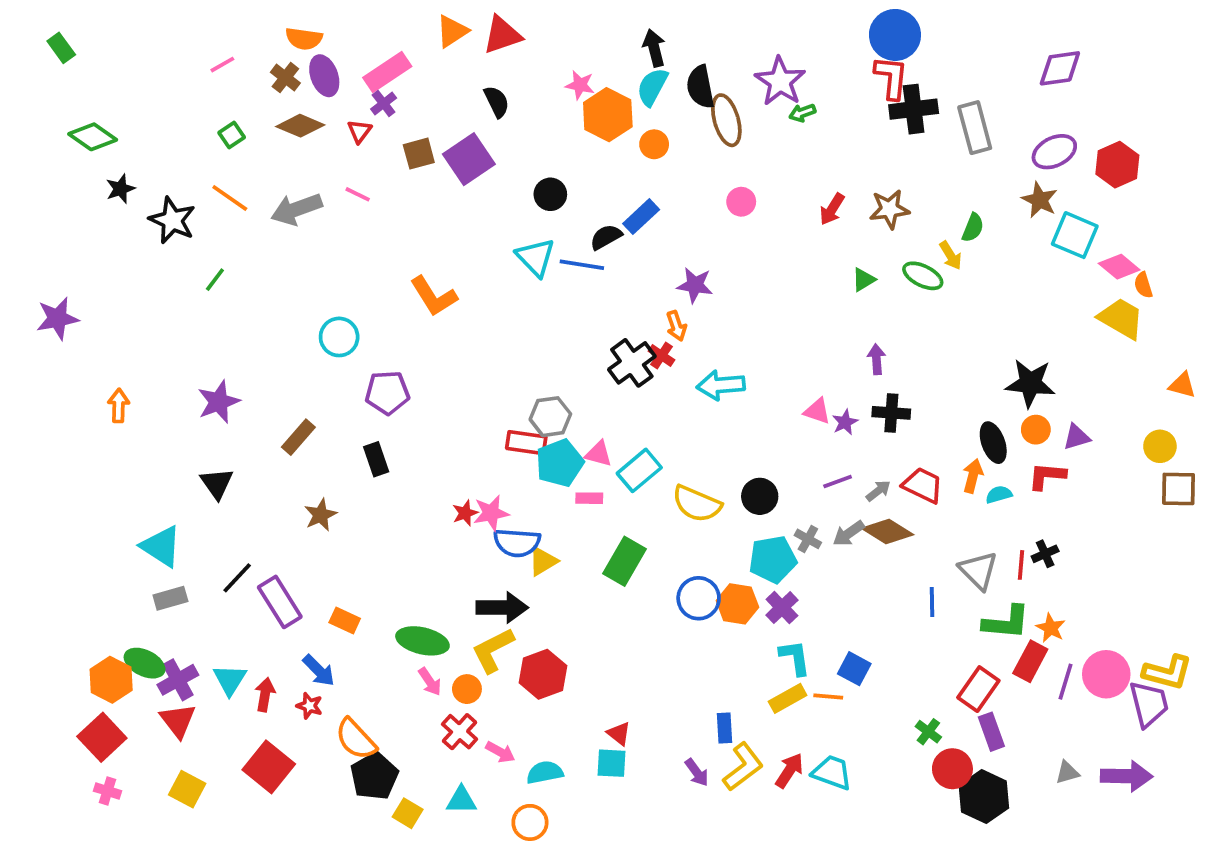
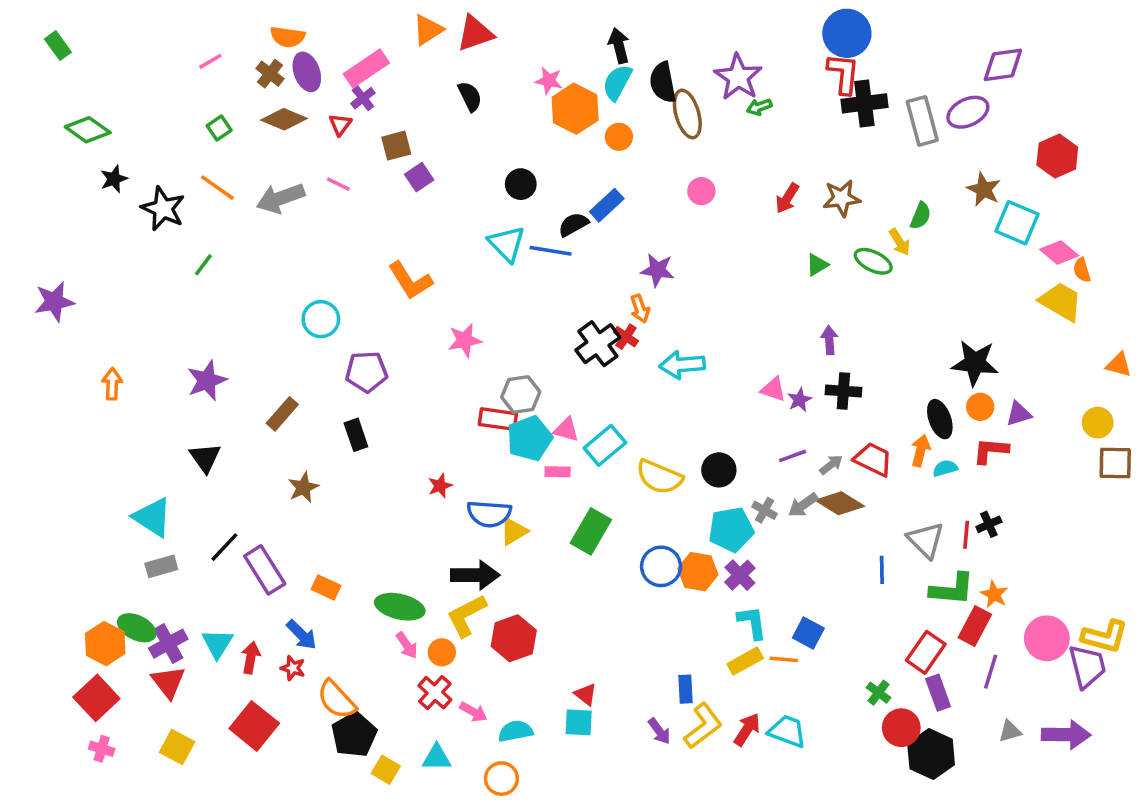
purple ellipse: (1054, 152) -> (968, 112), moved
purple square: (469, 159) -> (419, 177), moved, size x0.6
pink star: (491, 513) -> (465, 340), moved
purple line: (1065, 682) -> (991, 672), moved

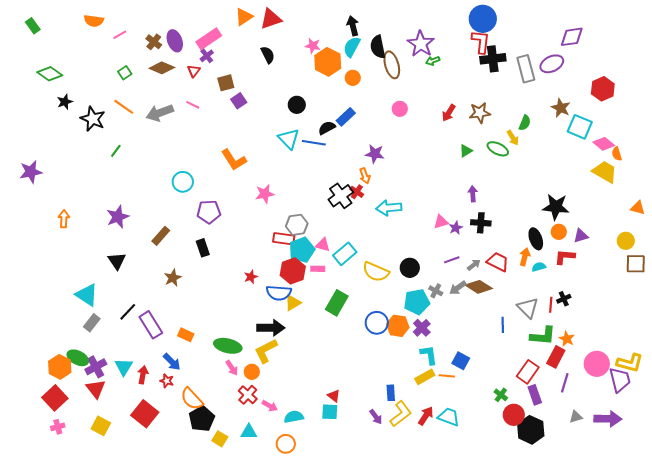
orange semicircle: (288, 37) -> (94, 21), moved
pink triangle: (773, 389) -> (441, 222), turned -35
gray rectangle: (161, 566) -> (92, 323), turned -36
red hexagon: (514, 638) -> (293, 271), moved
pink cross: (102, 749) -> (58, 427), turned -32

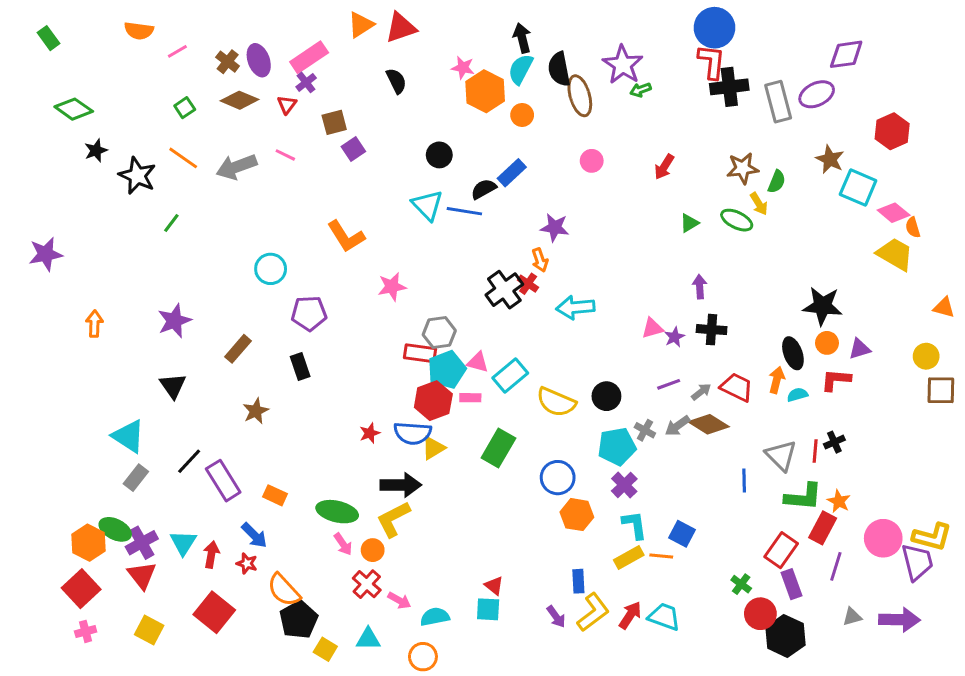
brown star: (480, 113) -> (743, 168), moved
red star: (251, 277) -> (370, 433), moved
orange hexagon: (398, 326) -> (577, 515), moved

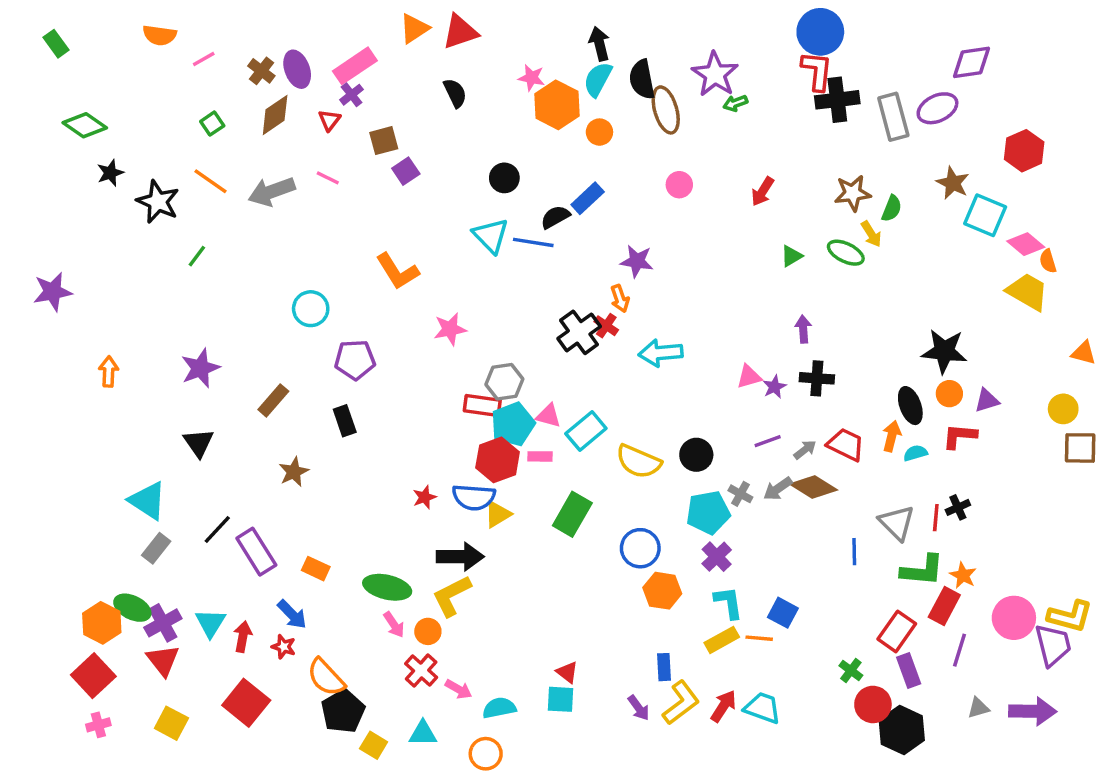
brown diamond: (239, 100) -> (275, 115), turned -57

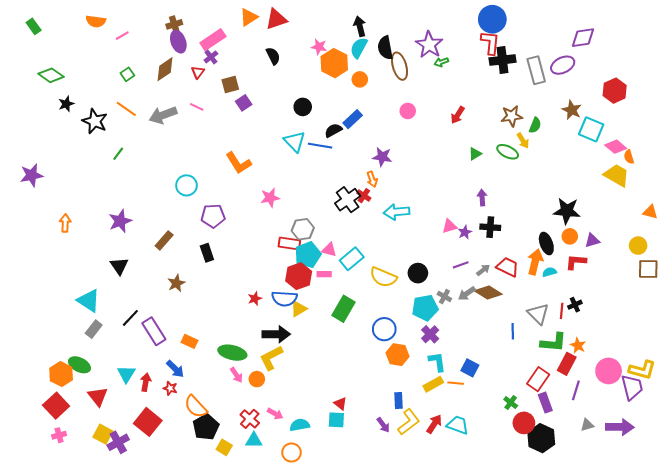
brown cross: (261, 71) -> (174, 24), moved, turned 35
orange arrow: (892, 436) -> (535, 262), size x1.4
purple cross: (163, 623) -> (118, 442), moved
red cross: (421, 670) -> (250, 419), moved

